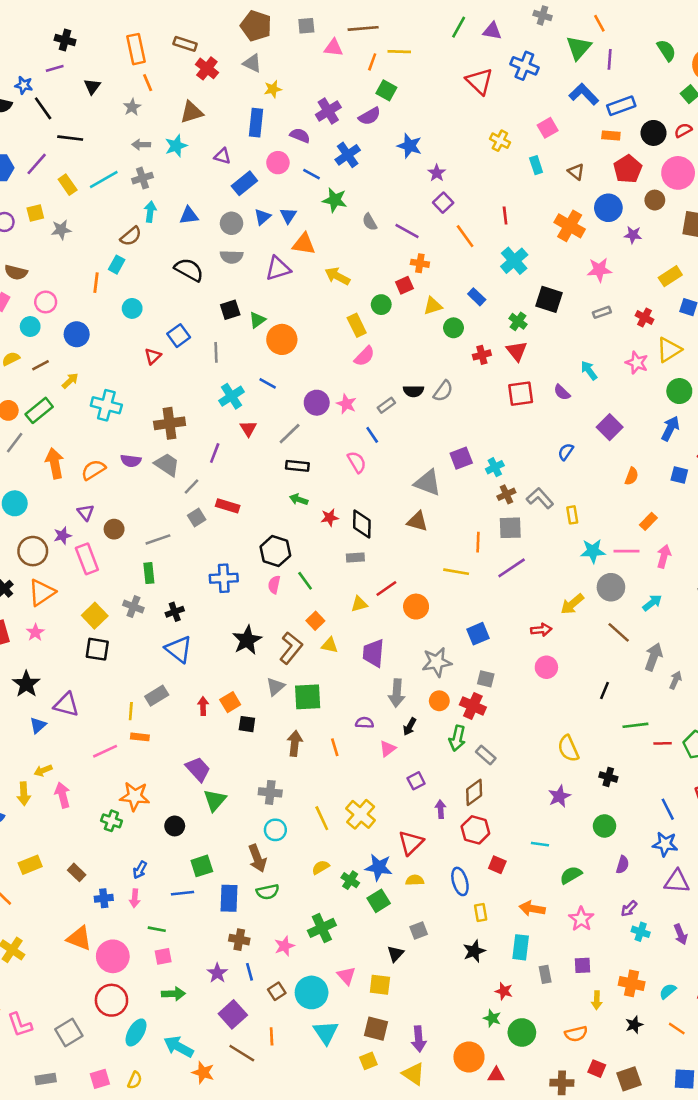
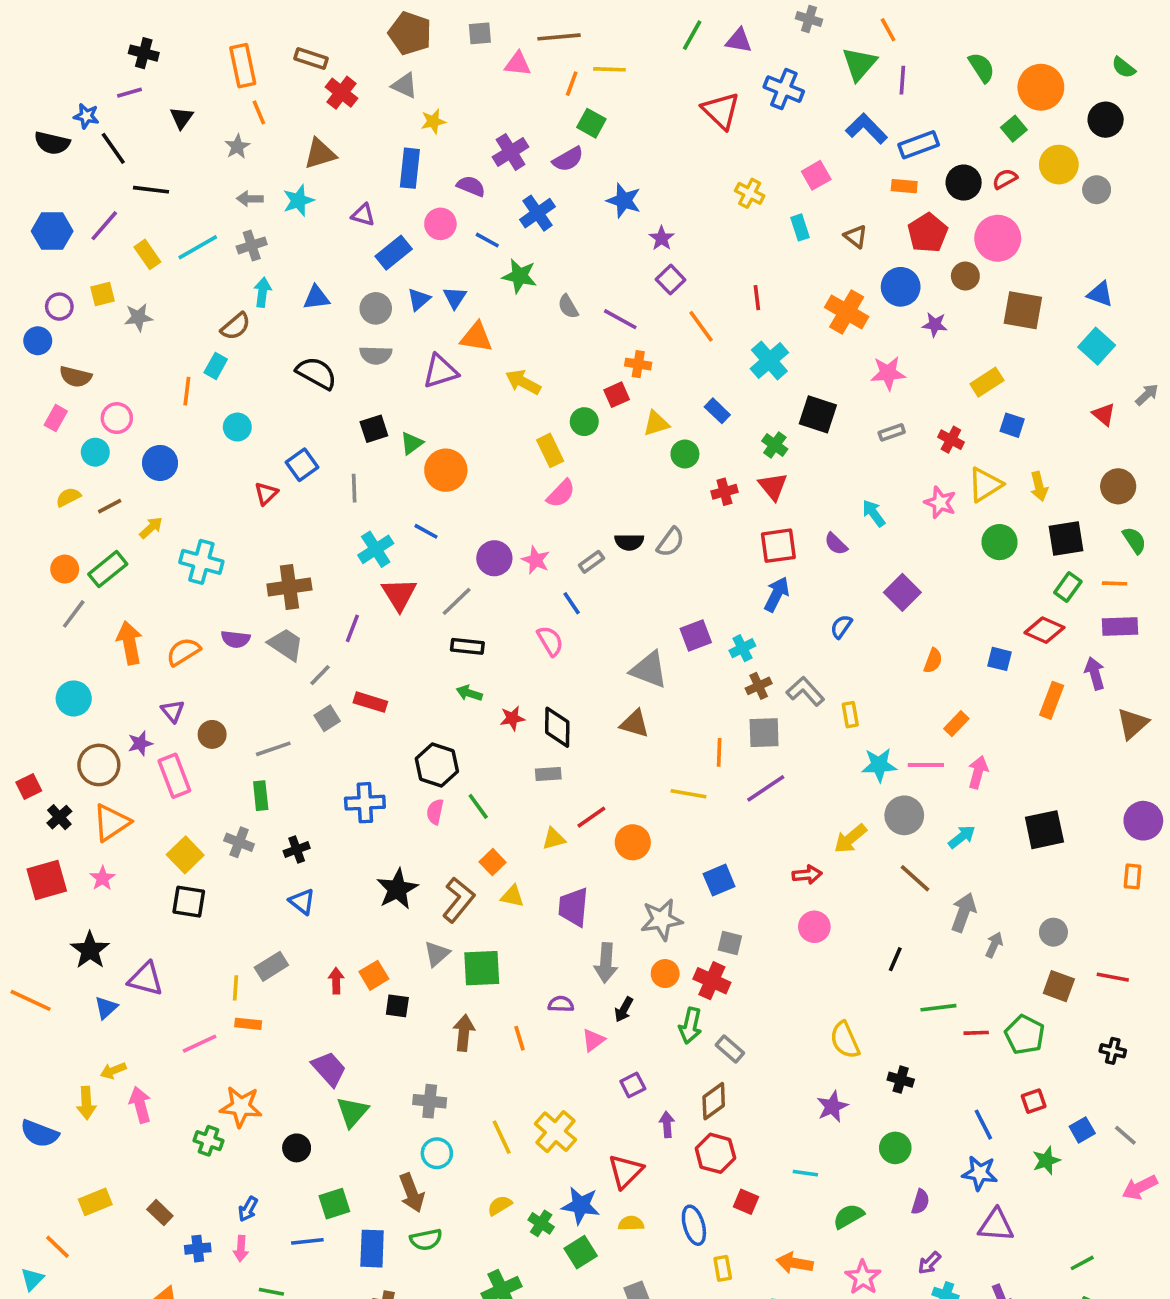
red triangle: (248, 428) -> (399, 594), size x1.5
blue arrow: (670, 428) -> (777, 594), moved
blue triangle: (179, 649) -> (302, 902), size x0.7

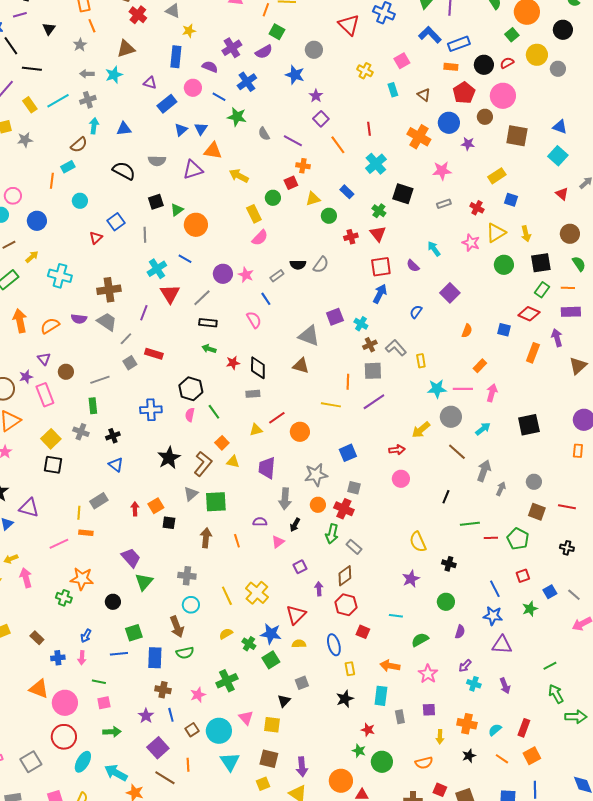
gray circle: (376, 308) -> (314, 50), moved
cyan rectangle: (216, 366) -> (68, 167), turned 32
cyan cross: (742, 648) -> (361, 324), turned -32

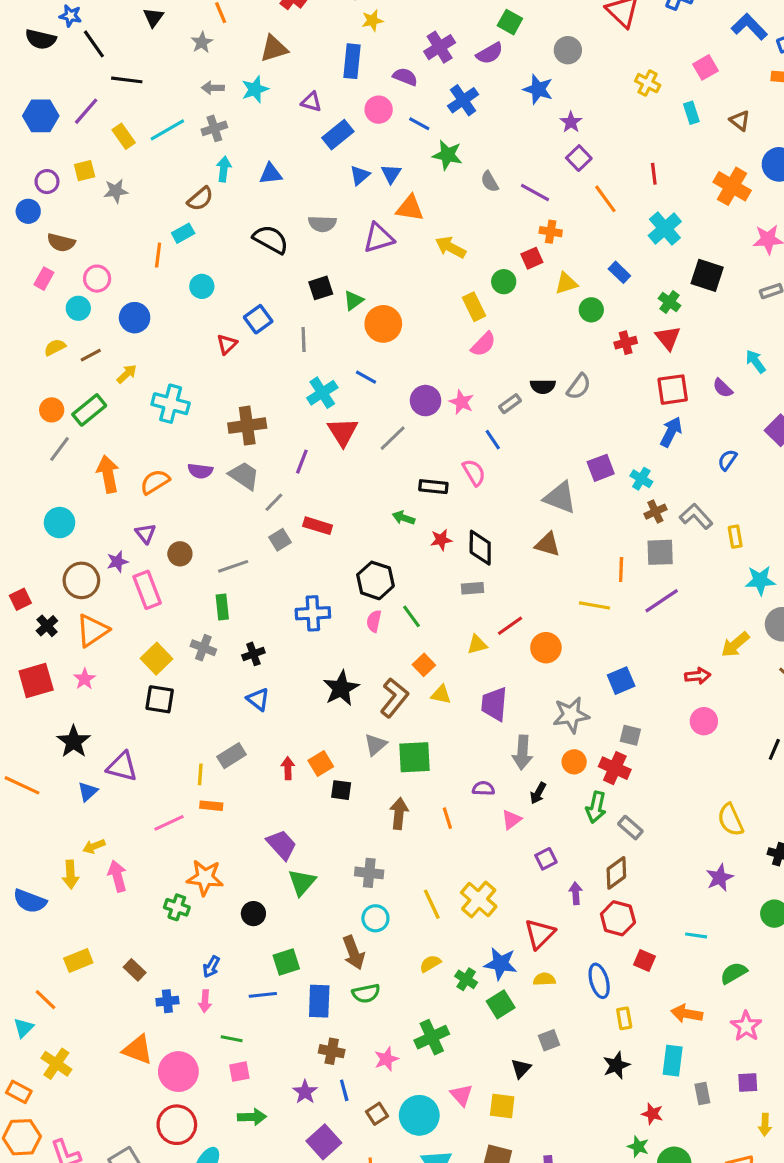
black rectangle: (208, 323) -> (433, 487), moved

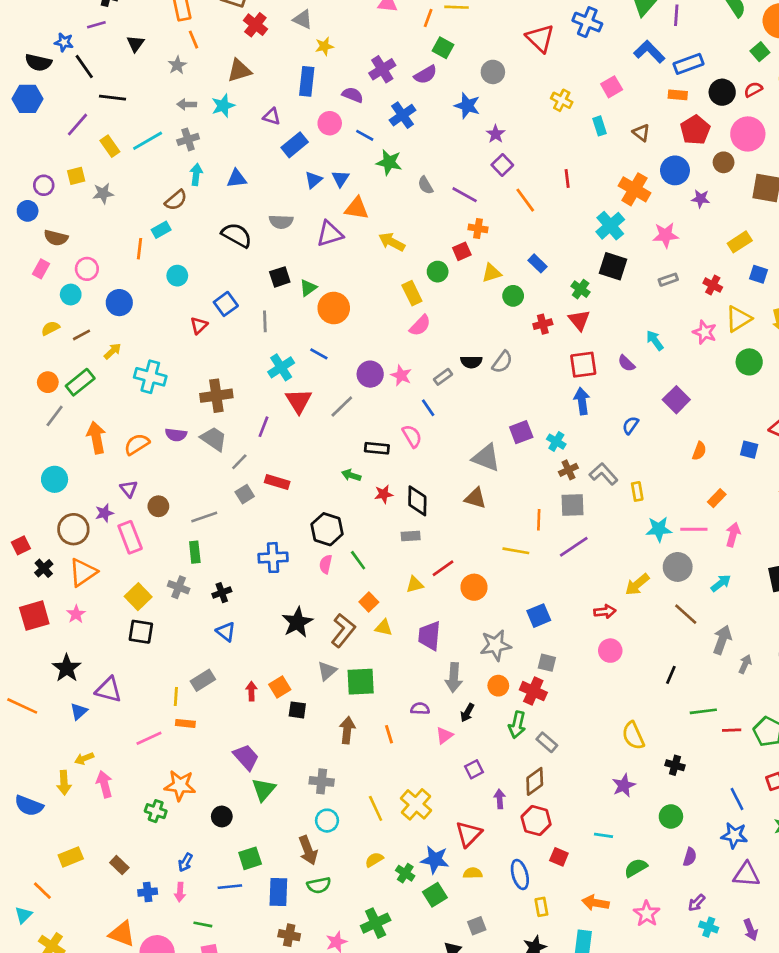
blue hexagon: (41, 116) -> (28, 99), moved
cyan cross: (665, 228) -> (610, 226), moved
blue arrow: (671, 432) -> (582, 401), turned -35

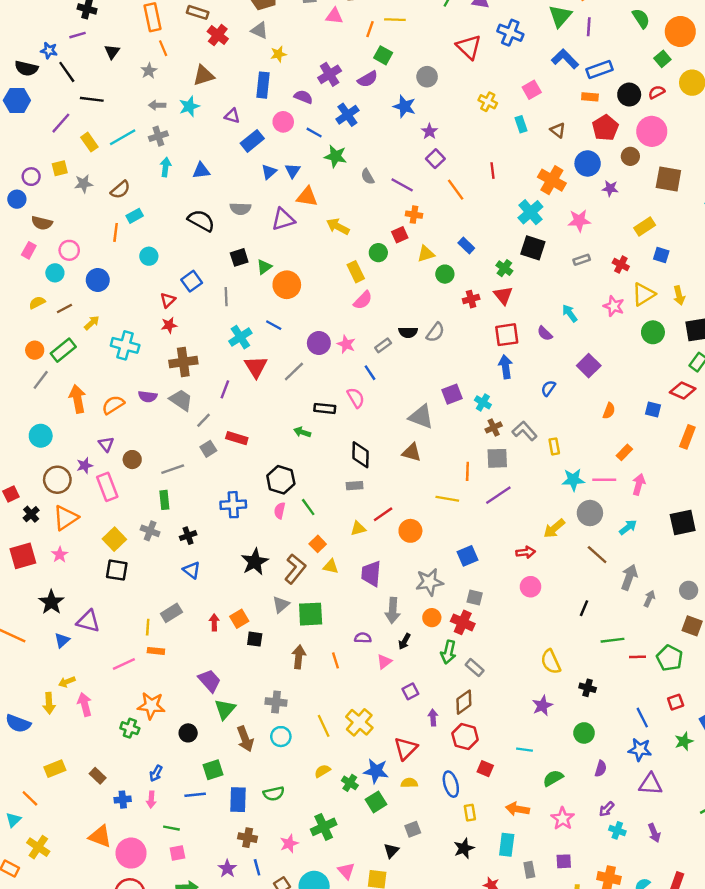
brown semicircle: (176, 200) -> (120, 190), moved
red star: (384, 494) -> (169, 325), moved
brown arrow: (308, 850) -> (245, 739), moved

